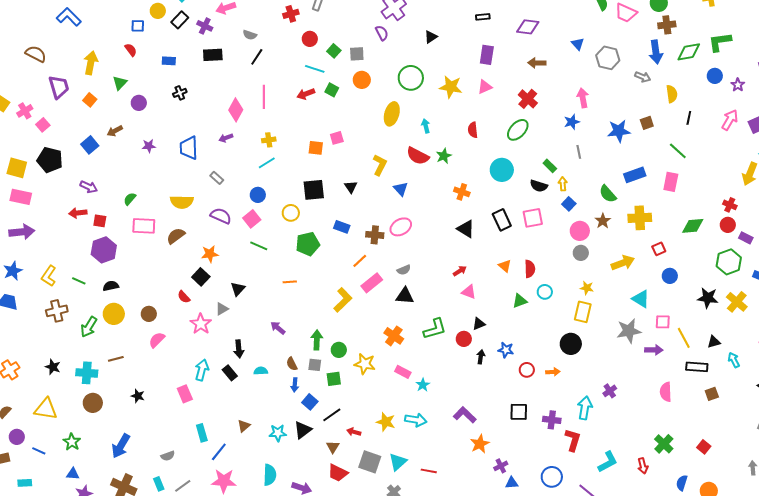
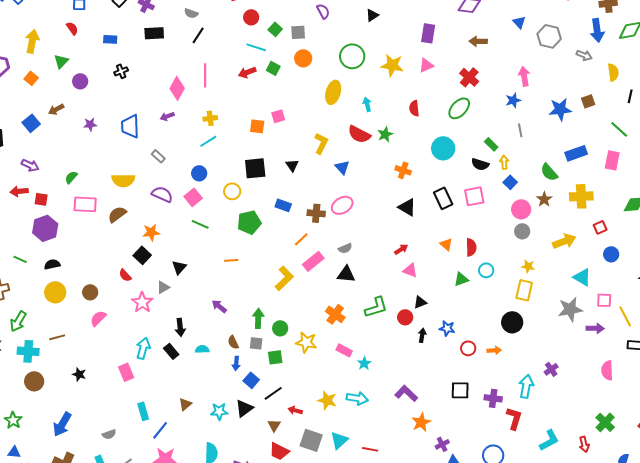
green arrow: (89, 327) -> (18, 321), moved

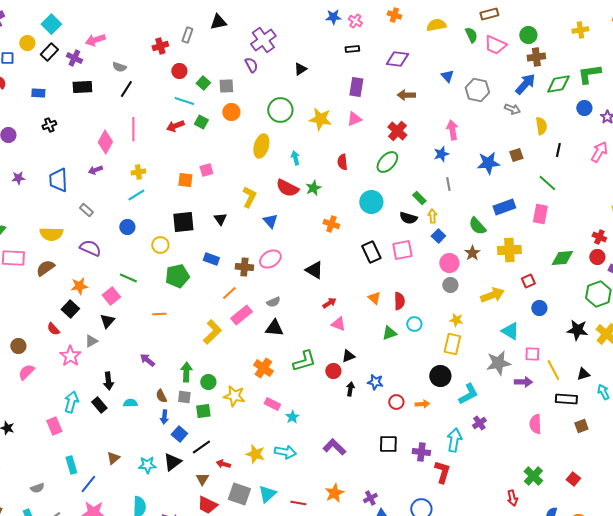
blue arrow: (597, 30) -> (525, 84), turned -130
pink square: (193, 197) -> (111, 296), moved
black triangle: (407, 207) -> (314, 270), moved
orange star: (421, 422) -> (334, 493), moved
cyan L-shape: (549, 440) -> (468, 394), moved

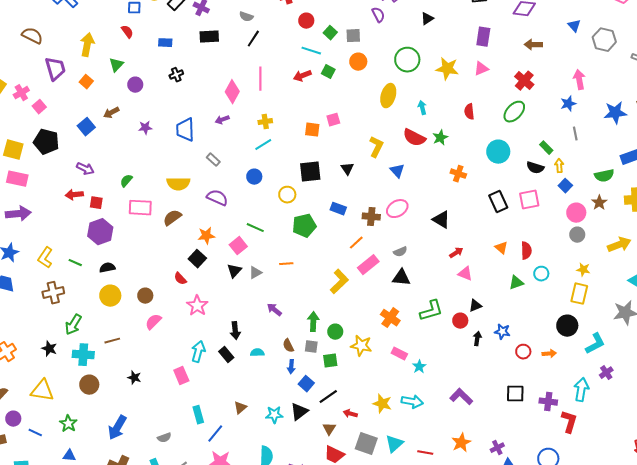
green semicircle: (477, 226) -> (604, 176), turned -60
gray triangle: (91, 341) -> (255, 273), moved

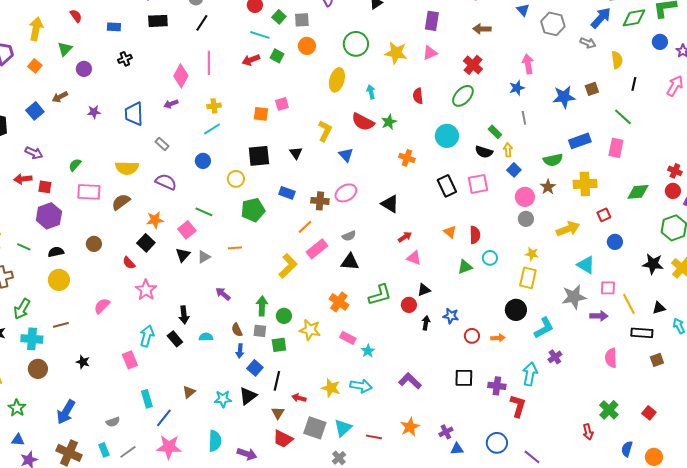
brown circle: (145, 296) -> (94, 244), moved
black line: (328, 397) -> (277, 381), turned -42

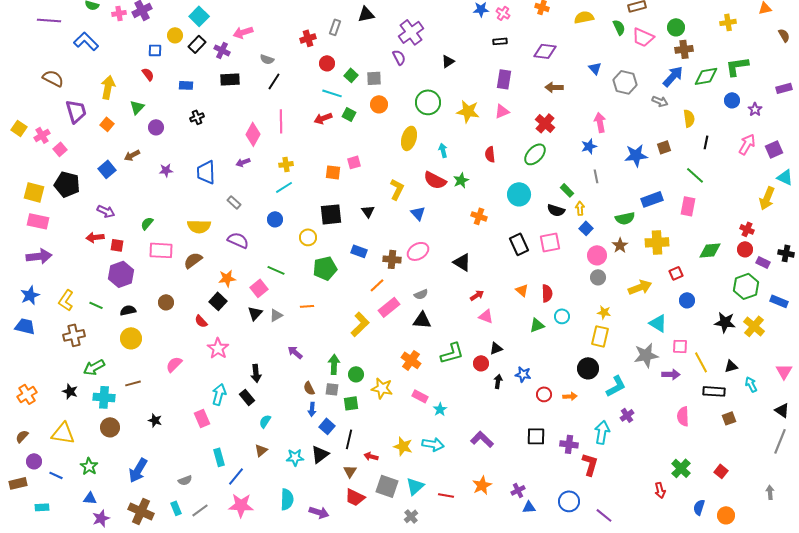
green arrow: (22, 309) -> (94, 367), turned 30
cyan semicircle: (206, 337) -> (265, 421), moved, turned -56

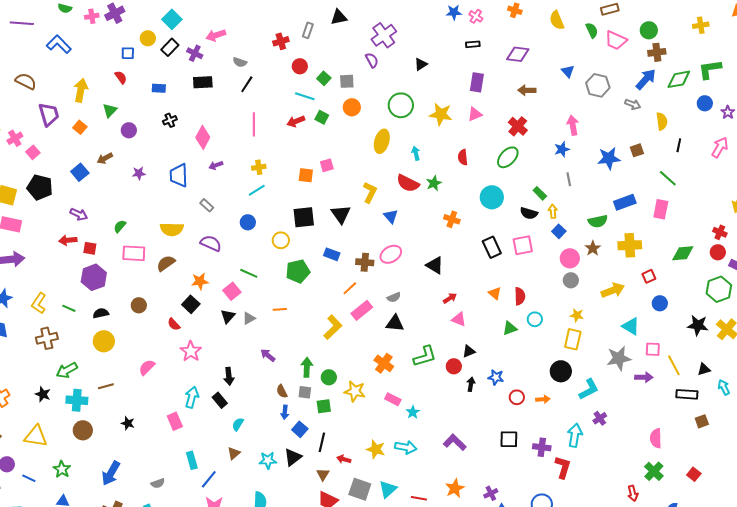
yellow semicircle: (584, 17) -> (557, 20), turned -102
pink diamond: (253, 134) -> (203, 137), moved
black triangle: (368, 211) -> (341, 214), size x1.5
pink semicircle: (683, 416) -> (656, 438), moved

